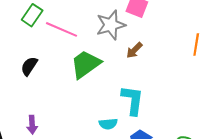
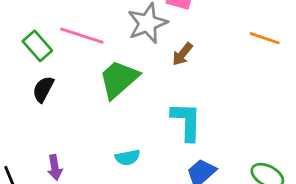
green rectangle: (32, 15) -> (37, 46), moved, turned -70
orange line: (196, 44) -> (265, 38), turned -75
cyan semicircle: (108, 124) -> (128, 157), moved

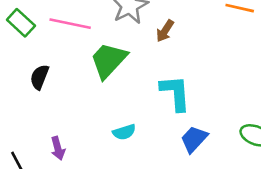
green rectangle: (37, 46) -> (21, 23), moved

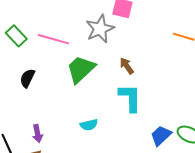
brown arrow: (165, 31) -> (127, 66), moved, turned 108
blue trapezoid: (194, 139) -> (161, 136), moved

